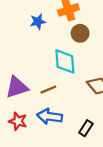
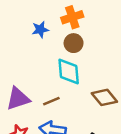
brown circle: (80, 33) -> (74, 43), moved

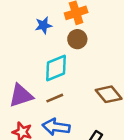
cyan diamond: (69, 72) -> (56, 68), moved, turned 72

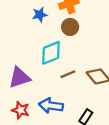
brown line: (55, 98) -> (68, 74), moved

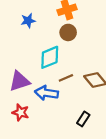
blue star: (40, 15) -> (28, 21), moved
blue arrow: (51, 106) -> (46, 93), moved

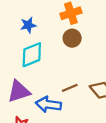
cyan diamond: (50, 57) -> (32, 55), moved

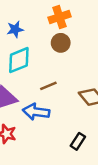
brown line: (70, 88) -> (48, 86), moved

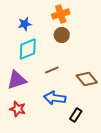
blue arrow: (36, 112) -> (55, 98), moved

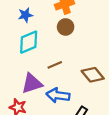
purple triangle: (17, 80) -> (32, 83), moved

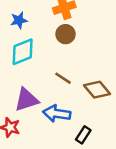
brown line: (55, 65) -> (63, 78), moved, turned 56

